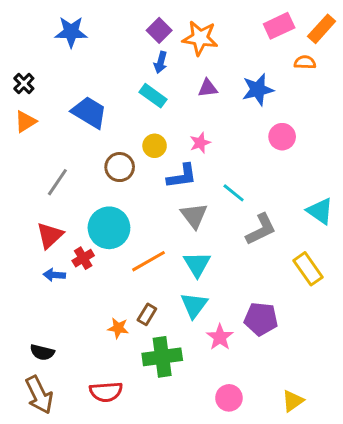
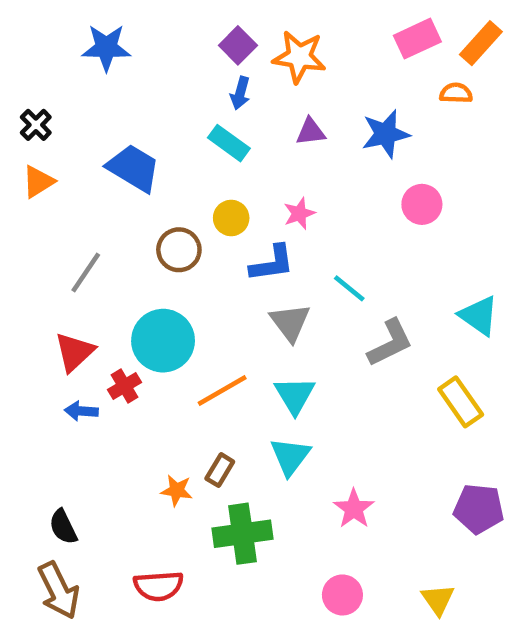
purple pentagon: (261, 319) -> (479, 509), moved
pink star: (220, 337) -> (354, 509), moved
black semicircle: (42, 352) -> (63, 527), turned 50
yellow triangle: (293, 401) -> (438, 600), turned -30

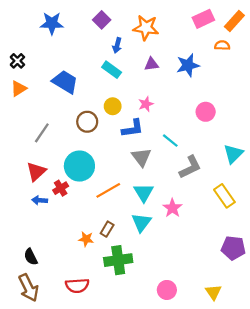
purple square: (238, 45) -> (102, 20), moved
pink circle: (422, 204) -> (206, 112), moved
cyan triangle: (479, 316) -> (233, 154), turned 40
pink star: (354, 509) -> (172, 208), moved

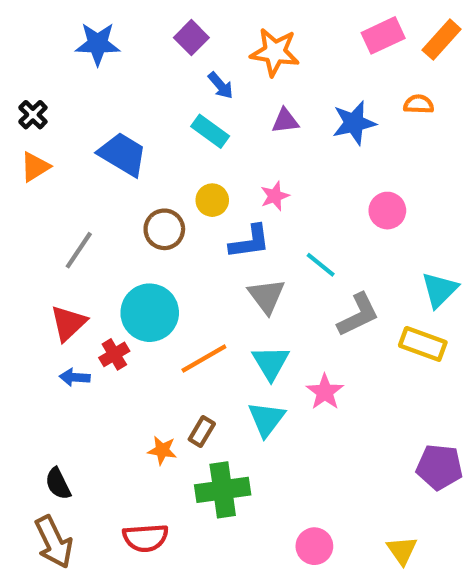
blue arrow: (117, 45) -> (221, 85), turned -56
orange semicircle: (222, 45) -> (419, 104), moved
yellow rectangle: (224, 196) -> (423, 344), moved, turned -35

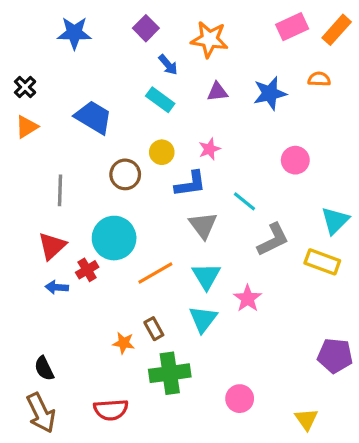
gray line: (79, 250) -> (60, 190), turned -32
brown rectangle: (202, 432) -> (154, 329), turned -60
pink circle: (314, 546) -> (240, 399), moved

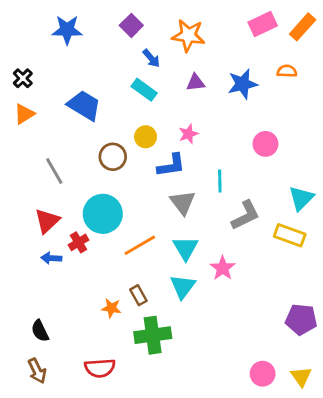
gray line: (60, 190) -> (54, 171), turned -32
cyan line: (244, 201) -> (220, 181), turned 50
pink circle: (240, 399) -> (263, 374), moved
brown arrow: (41, 413) -> (37, 371), size x0.7
yellow triangle: (306, 419) -> (301, 377), moved

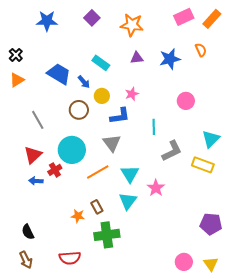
blue arrow: (151, 58) -> (84, 82), moved
orange semicircle: (287, 71) -> (201, 50), turned 64
gray triangle: (183, 202) -> (112, 143), moved

